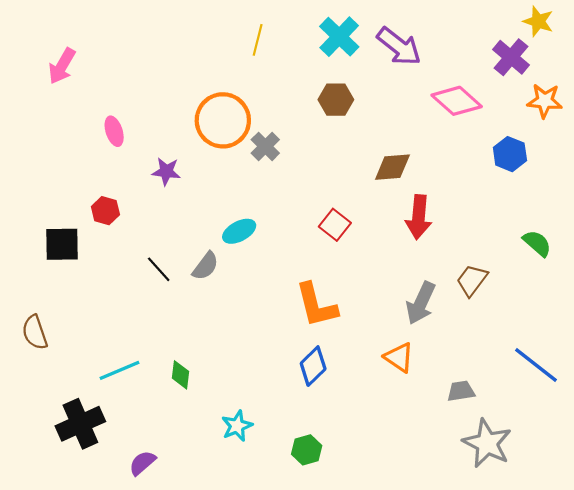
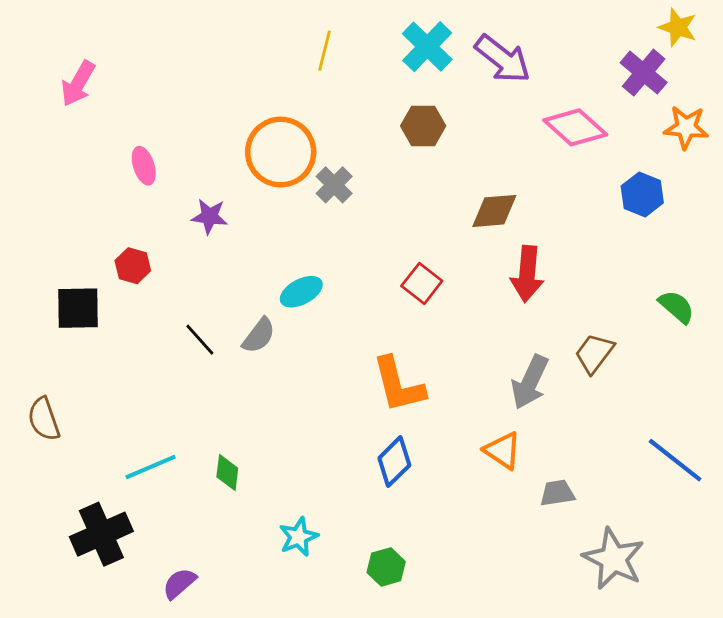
gray trapezoid: (461, 391) -> (557, 493), moved

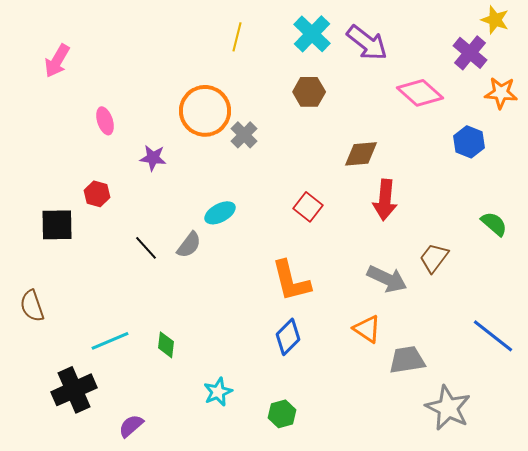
gray arrow: (530, 382) -> (387, 279), turned -90
gray trapezoid: (557, 493) -> (407, 360), size x1.4

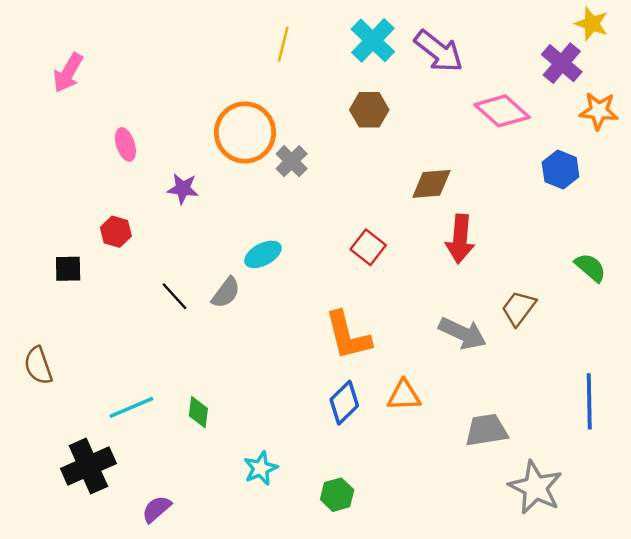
black square: (57, 225) -> (68, 269), size x0.7
orange triangle: (367, 329) -> (404, 395), moved, turned -36
blue line: (493, 336) -> (589, 401), turned 51

